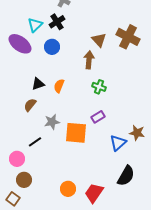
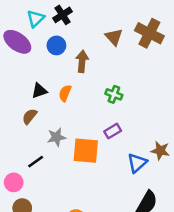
brown arrow: (89, 60) -> (82, 61), moved

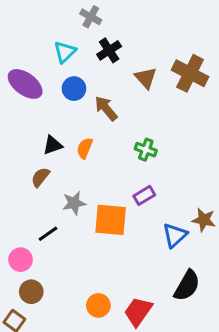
black cross: (63, 15) -> (109, 50), moved
cyan triangle: (36, 19) -> (65, 52), moved
brown arrow: (82, 61) -> (106, 108), turned -45

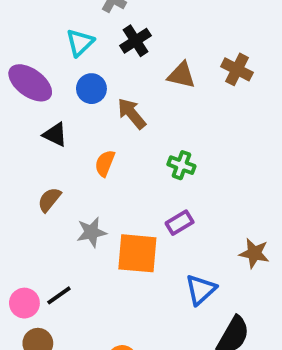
brown cross: (190, 73) -> (237, 69), size x0.7
brown triangle: (146, 78) -> (181, 75), turned -35
black triangle: (53, 145) -> (55, 135), moved, turned 45
black line: (48, 234) -> (59, 295), moved
blue triangle: (175, 235) -> (201, 290), moved

